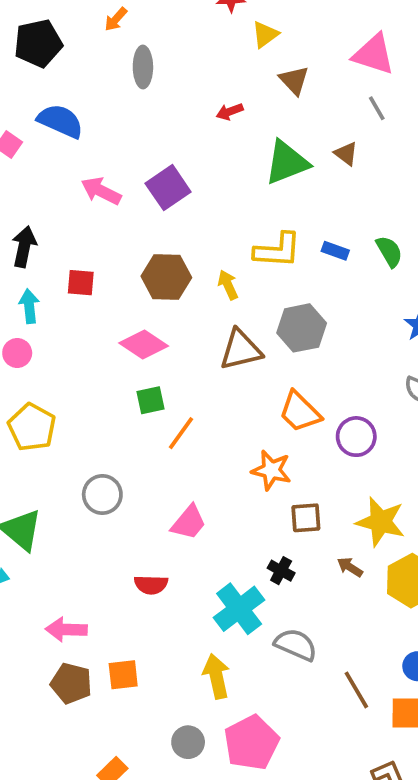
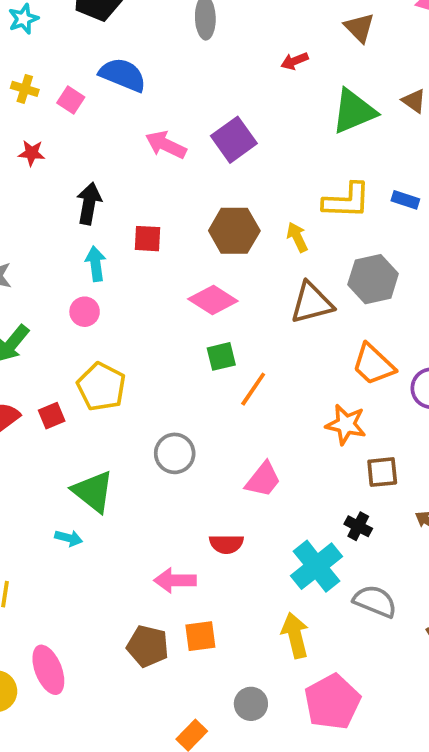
pink arrow: (66, 629) -> (175, 580), moved
gray circle: (188, 742) -> (251, 704), moved

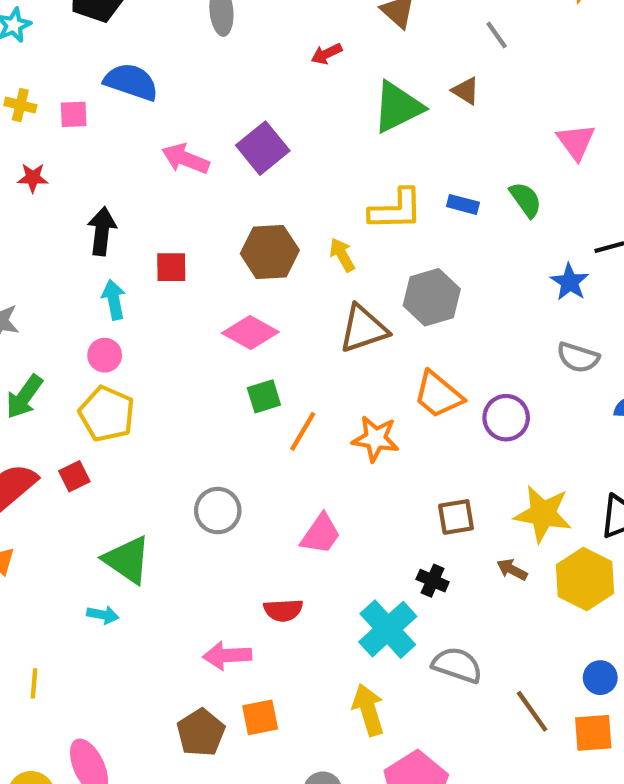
pink square: (71, 100) -> (74, 114), turned -32
yellow pentagon: (101, 387) -> (107, 414), moved
orange star: (346, 424) -> (375, 439), moved
brown pentagon: (148, 646) -> (201, 733), turned 30

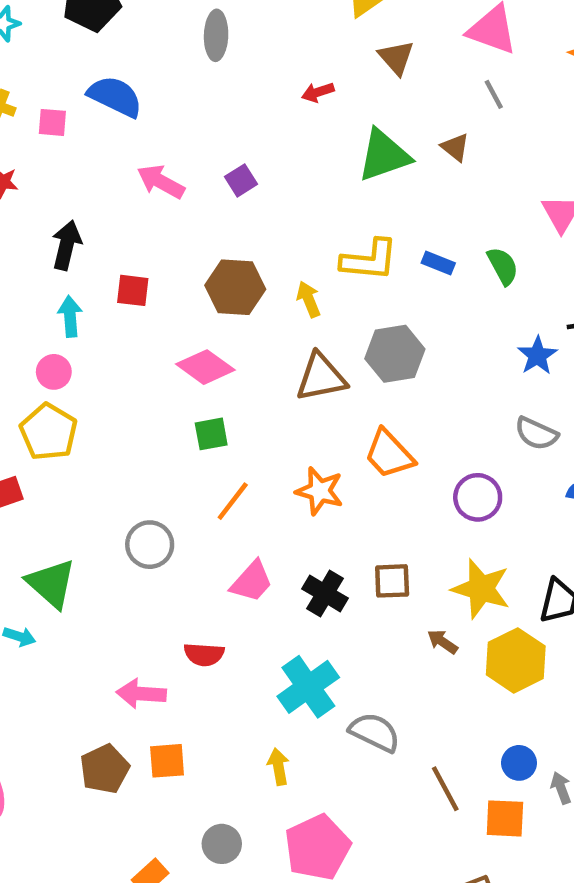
purple square: (263, 148) -> (241, 180), size x0.6
purple circle: (506, 418) -> (478, 497), moved
orange line: (303, 431) -> (233, 501), moved
black cross: (433, 581) -> (325, 593), moved, size x1.4
yellow arrow: (368, 710) -> (278, 767), size x0.7

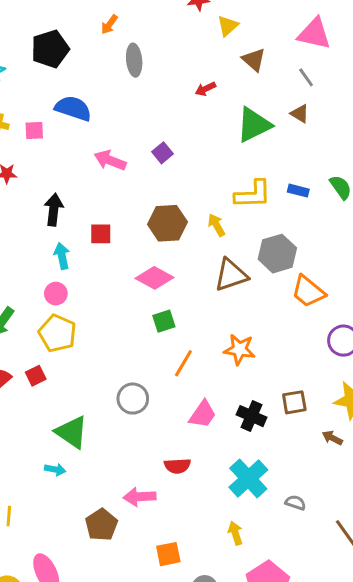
gray line: (494, 94) -> (306, 77), moved
orange trapezoid: (389, 454) -> (308, 291), moved
gray semicircle: (375, 732) -> (295, 503), size x0.6
orange square: (167, 761) -> (168, 554), moved
brown pentagon: (105, 769) -> (101, 525), moved

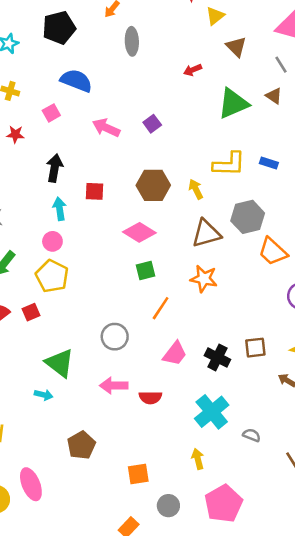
pink square: (34, 131) -> (51, 113), moved, turned -30
orange star: (240, 349) -> (204, 279), moved
pink arrow: (140, 497) -> (114, 386), moved

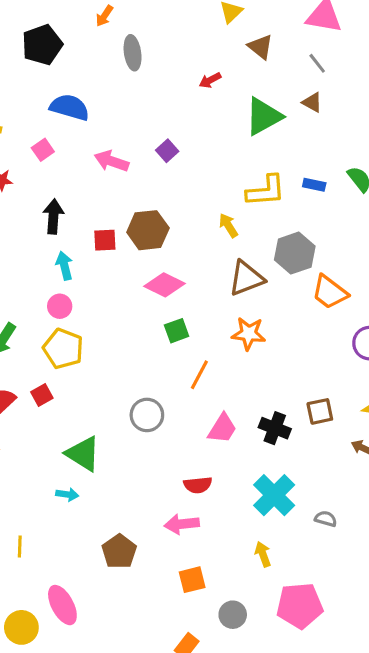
brown hexagon: (153, 185) -> (148, 230), moved
pink arrow: (114, 386) -> (182, 524), moved
pink pentagon: (224, 504) -> (300, 606), turned 30

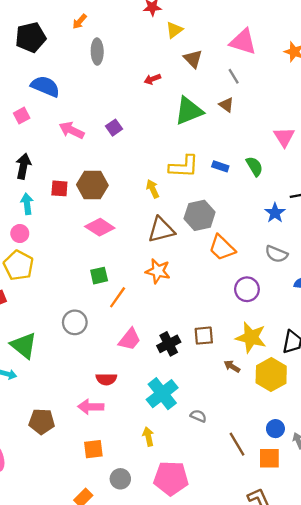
green square: (177, 331) -> (99, 276), moved
black cross: (275, 428) -> (169, 344), turned 35
brown pentagon: (119, 551) -> (42, 421), turned 30

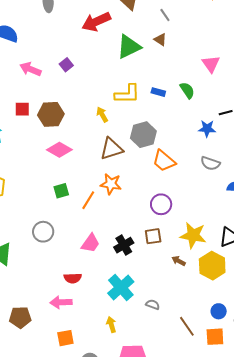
red arrow: (152, 79) -> (96, 22), size x2.0
red square: (59, 188) -> (22, 109), moved
blue star: (275, 213) -> (207, 129), turned -30
purple circle: (247, 289) -> (161, 204), moved
orange line: (118, 297) -> (88, 200), moved

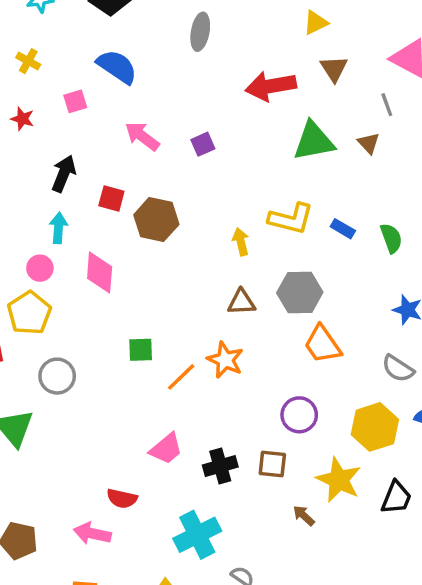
brown triangle: (111, 149) -> (241, 302), size x0.7
pink diamond: (59, 150) -> (100, 272), moved, turned 50
gray circle: (43, 232) -> (57, 376), moved
yellow hexagon: (212, 266) -> (375, 427), moved

